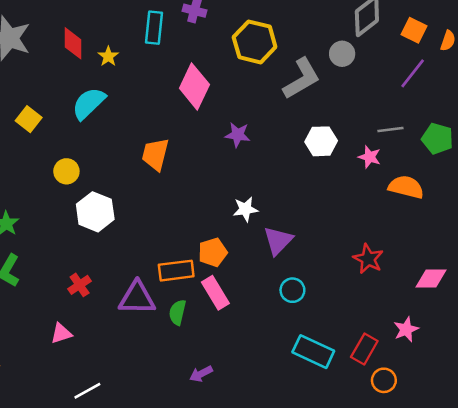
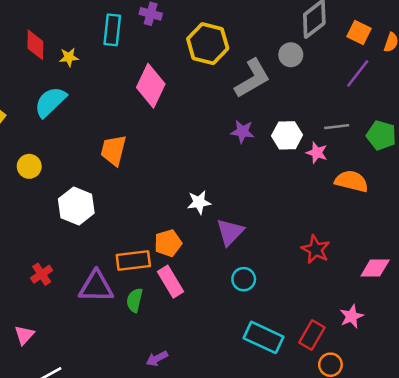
yellow star: (108, 56) -> (69, 57), turned 30
purple star: (238, 135) -> (242, 132), moved
white hexagon: (321, 141) -> (287, 135), moved
white hexagon: (95, 212) -> (76, 206), moved
pink triangle: (61, 333) -> (24, 335), moved, turned -30

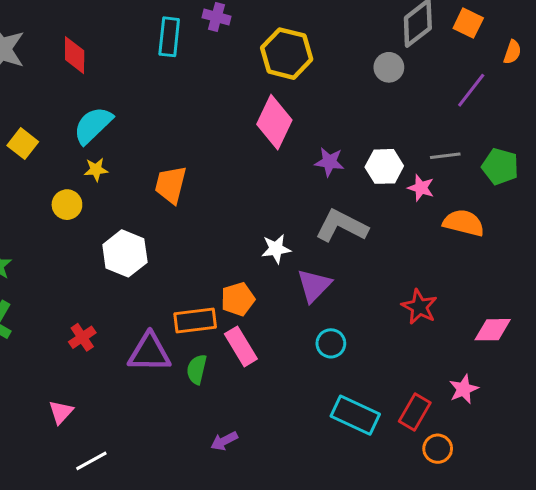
orange square: (359, 32) -> (468, 23), moved
yellow star: (69, 57) -> (96, 170), moved
gray L-shape: (252, 78) -> (342, 226), moved, turned -123
pink diamond: (151, 86) -> (274, 122), moved

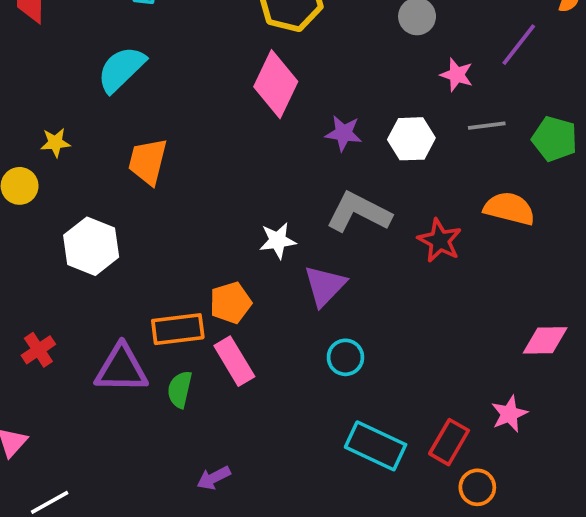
cyan semicircle: (93, 125) -> (121, 69), moved
pink star: (421, 188) -> (457, 75), moved
red star: (419, 307) -> (440, 241), moved

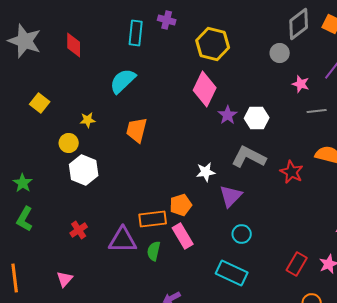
purple star: (344, 133) -> (228, 115), moved, turned 30
white hexagon: (411, 139) -> (257, 118), moved
white hexagon: (91, 246) -> (84, 170), moved
red rectangle: (449, 442) -> (297, 264), moved
cyan rectangle: (376, 446) -> (232, 273), moved

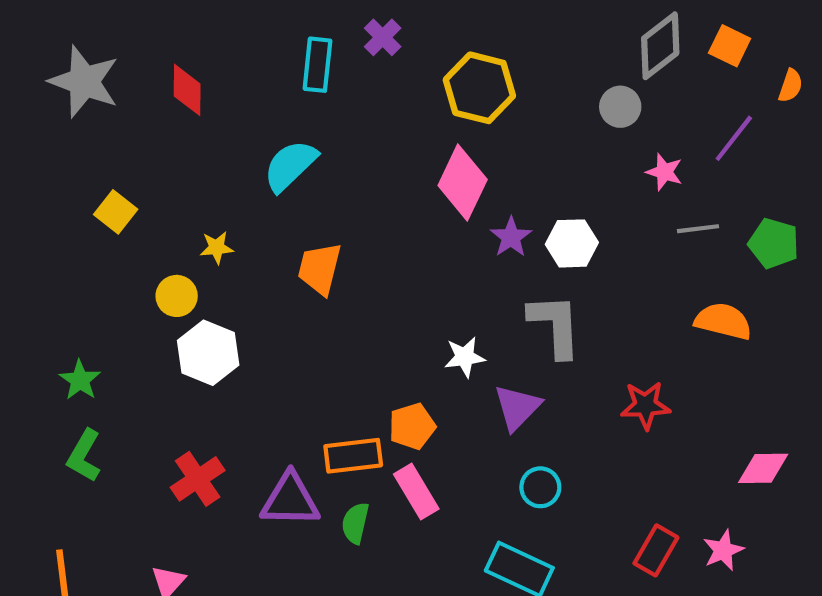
purple cross: (167, 20) -> (383, 37), turned 30
gray L-shape: (249, 157) -> (555, 325), turned 60
red star: (292, 172) -> (645, 405), moved, turned -30
red cross: (79, 230) -> (198, 479), size x1.4

